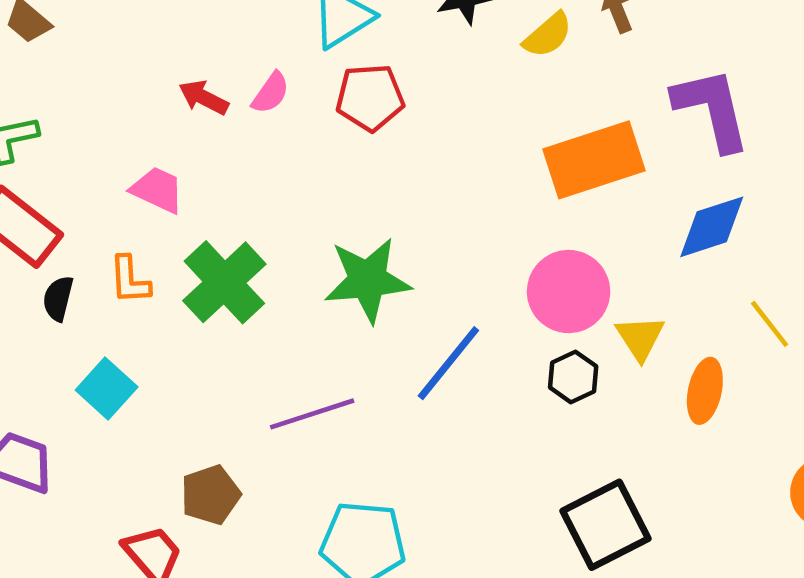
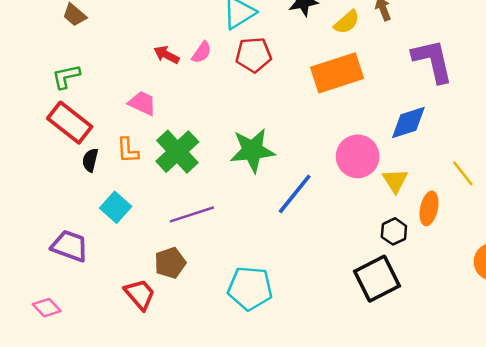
orange rectangle: (594, 160) -> (337, 73), moved
blue diamond: (712, 227) -> (408, 123), moved
black hexagon: (573, 377) -> (394, 231), moved
purple line: (312, 414) -> (192, 214), moved

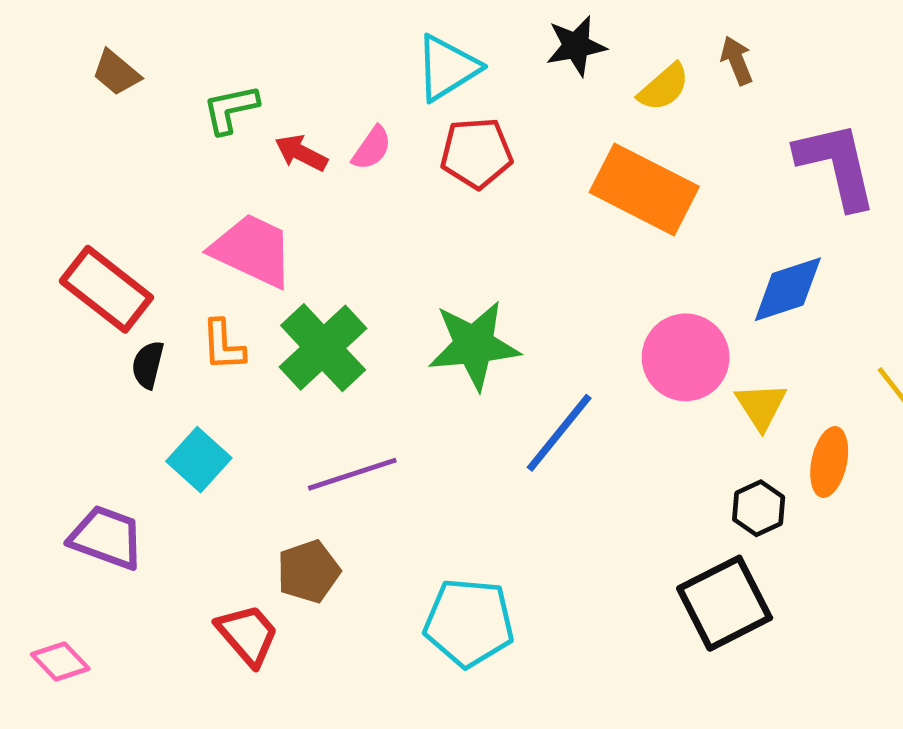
orange rectangle: (337, 73) -> (644, 189), turned 45
green L-shape: (66, 77) -> (231, 109), moved
pink trapezoid: (142, 103) -> (252, 250), size x1.5

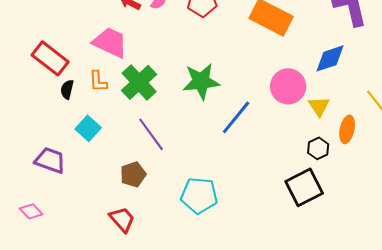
purple line: (352, 474) -> (151, 134), turned 72
red trapezoid: (248, 635) -> (122, 219), moved

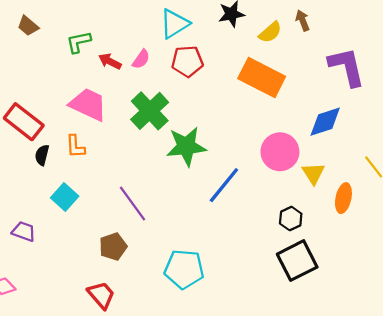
green cross: (139, 82) -> (150, 111), moved
black hexagon: (318, 148) -> (291, 219), moved
purple trapezoid: (50, 160) -> (24, 231), size x0.7

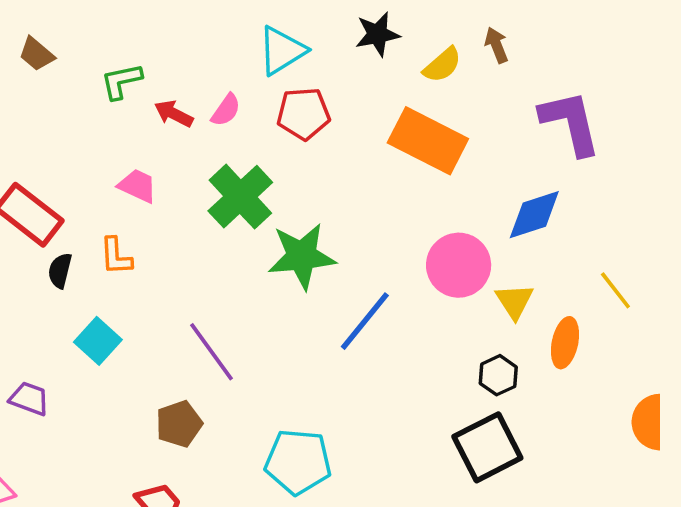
pink trapezoid: (88, 104) -> (138, 186), size x0.6
black hexagon: (291, 219) -> (498, 375), moved

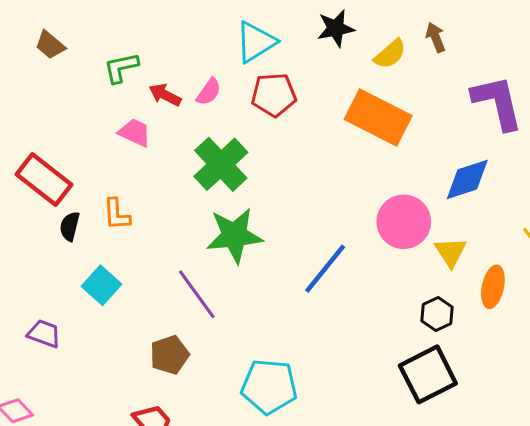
pink trapezoid: (138, 186) -> (135, 133), moved
green star: (302, 256) -> (234, 235), moved

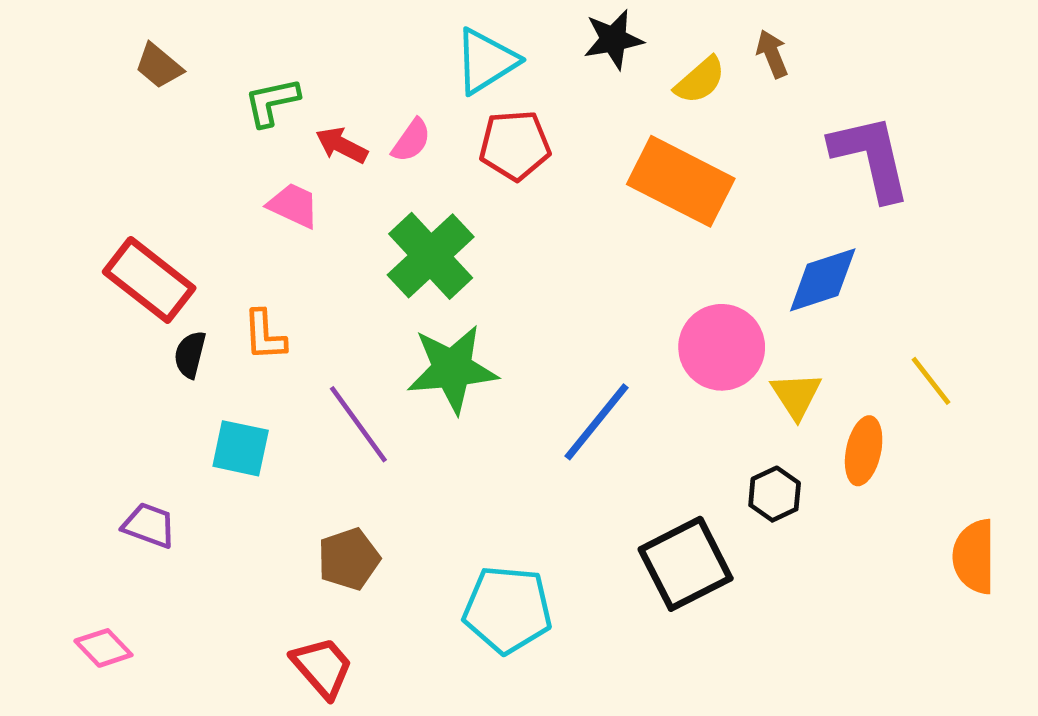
cyan square: (101, 285) -> (241, 448), turned -30
purple line: (197, 294) -> (358, 424), moved
black square: (428, 374) -> (686, 564), moved

